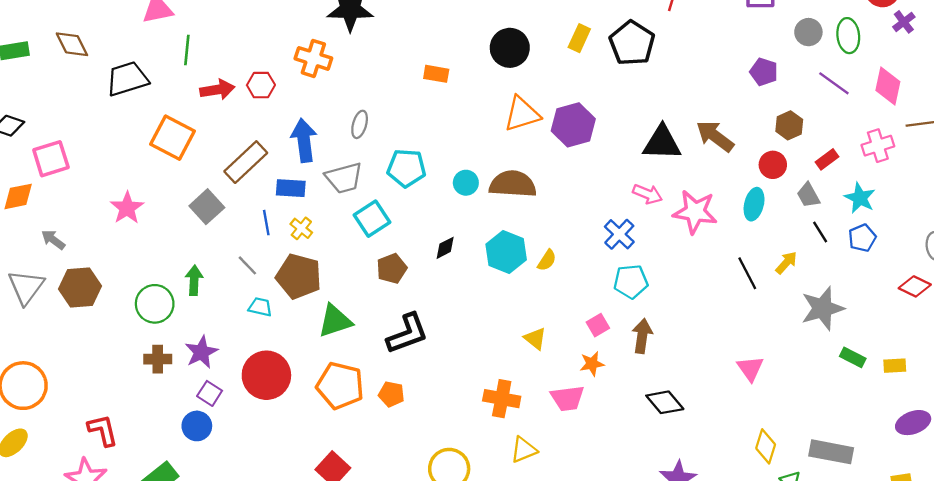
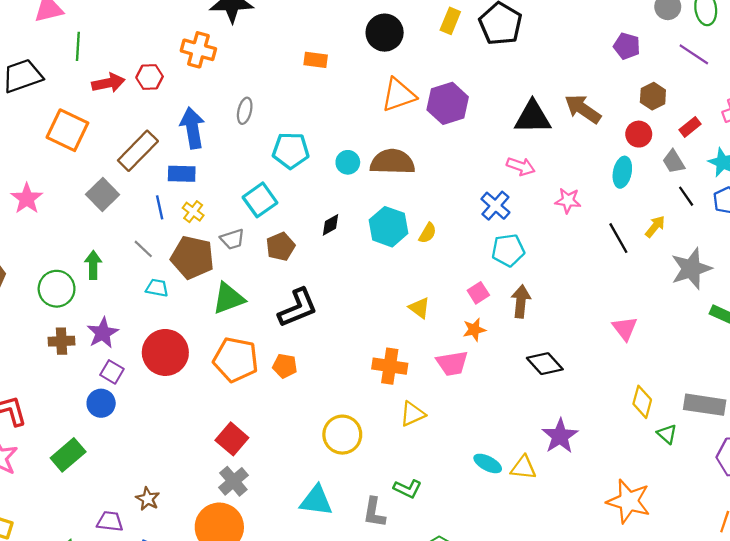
gray trapezoid: (344, 178) -> (232, 239), moved, size x0.7
pink star: (695, 212) -> (568, 201), moved, size x0.6

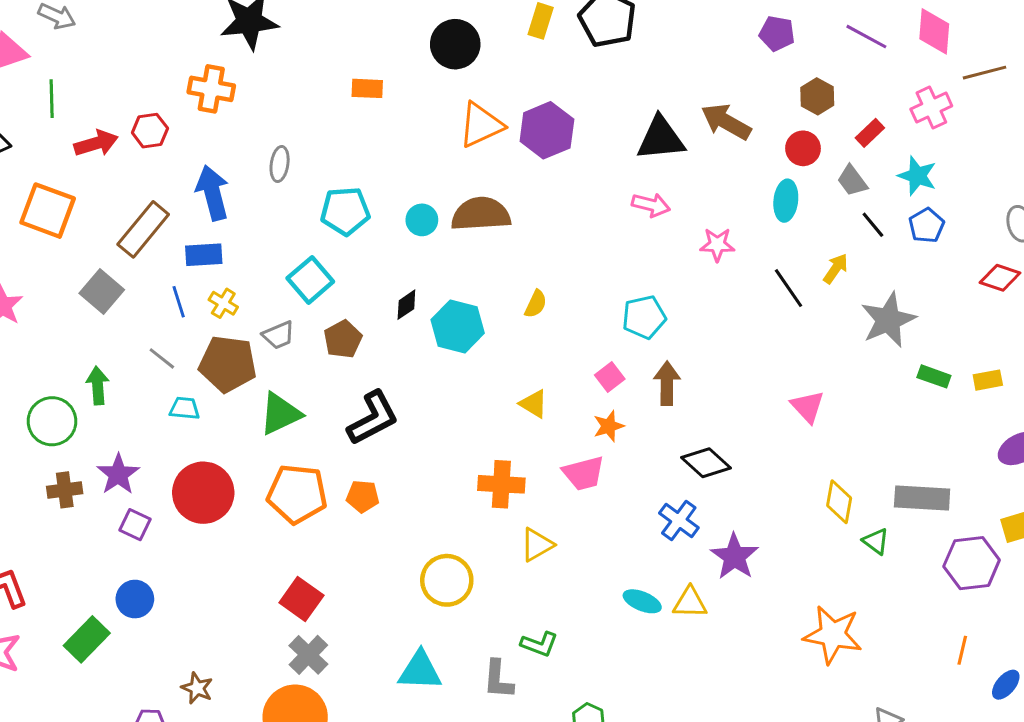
blue cross: (495, 206) -> (679, 520), moved
cyan hexagon: (389, 227) -> (458, 326), moved
blue circle: (101, 403) -> (135, 599), moved

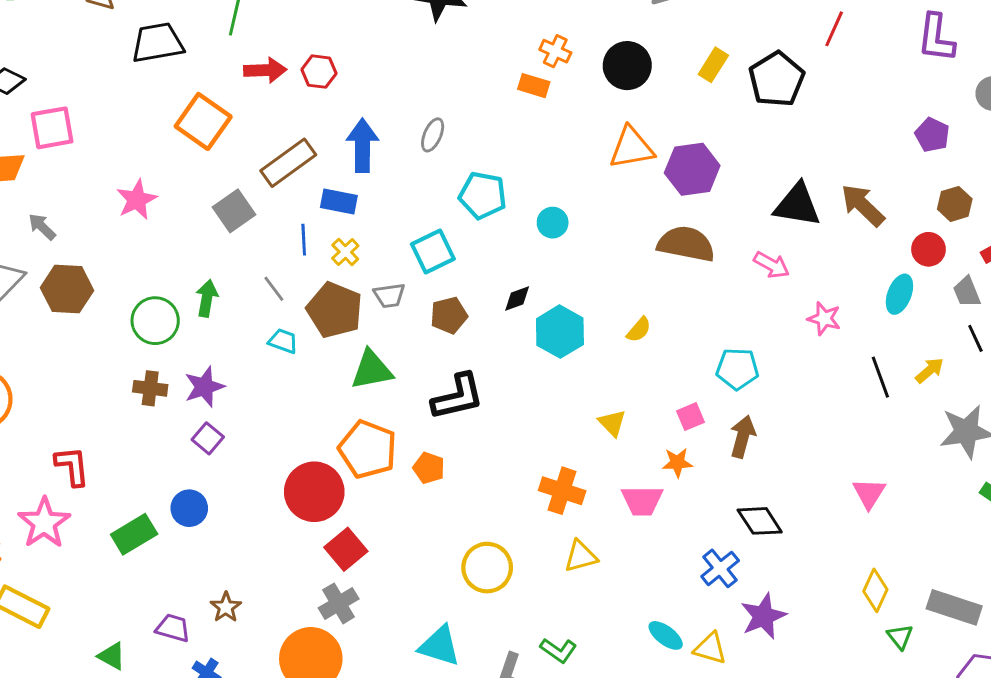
orange cross: (211, 89) -> (555, 51), moved, size x0.7
brown semicircle: (481, 214) -> (686, 244), moved
red circle: (203, 493) -> (314, 492), moved

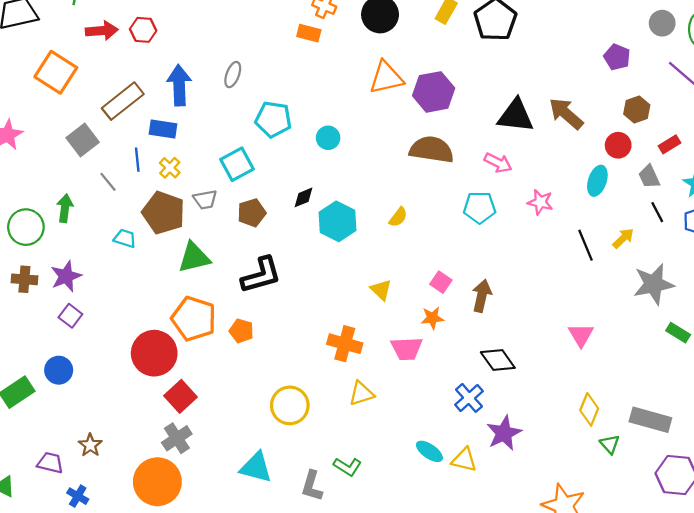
gray line: (274, 289) -> (108, 182), moved
cyan pentagon: (737, 369) -> (480, 207), moved
pink square: (690, 417) -> (441, 282), turned -30

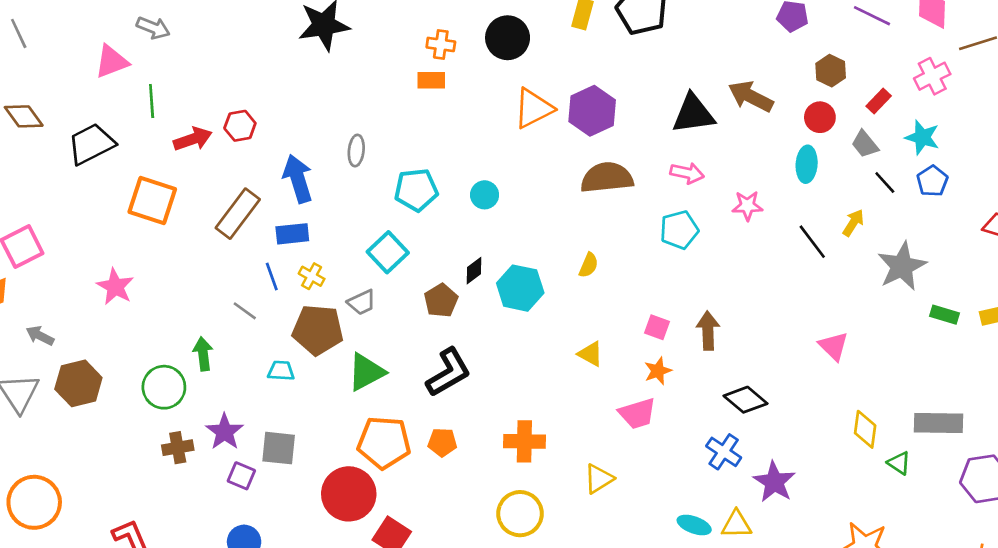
gray square: (83, 140) -> (279, 448), moved, turned -32
brown pentagon: (252, 213) -> (441, 301), moved
orange cross: (345, 344) -> (524, 441), moved

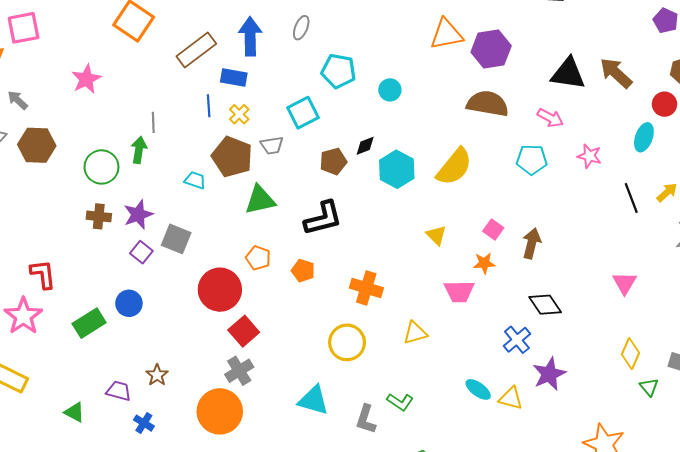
yellow semicircle: (589, 265) -> (454, 167), size x2.0
gray line: (245, 311) -> (153, 122), moved, turned 36
orange pentagon: (384, 443) -> (258, 258), size x0.6

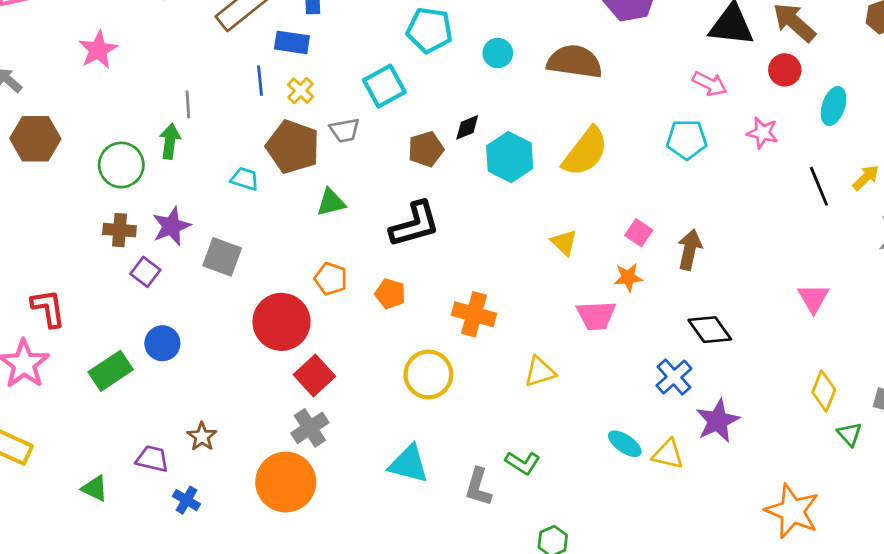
brown semicircle: (488, 104) -> (575, 62), moved
red circle: (664, 104) -> (785, 70), moved
green triangle: (260, 200) -> (331, 202), size x0.7
purple square: (141, 252) -> (145, 272), moved
yellow circle: (347, 342) -> (428, 374), moved

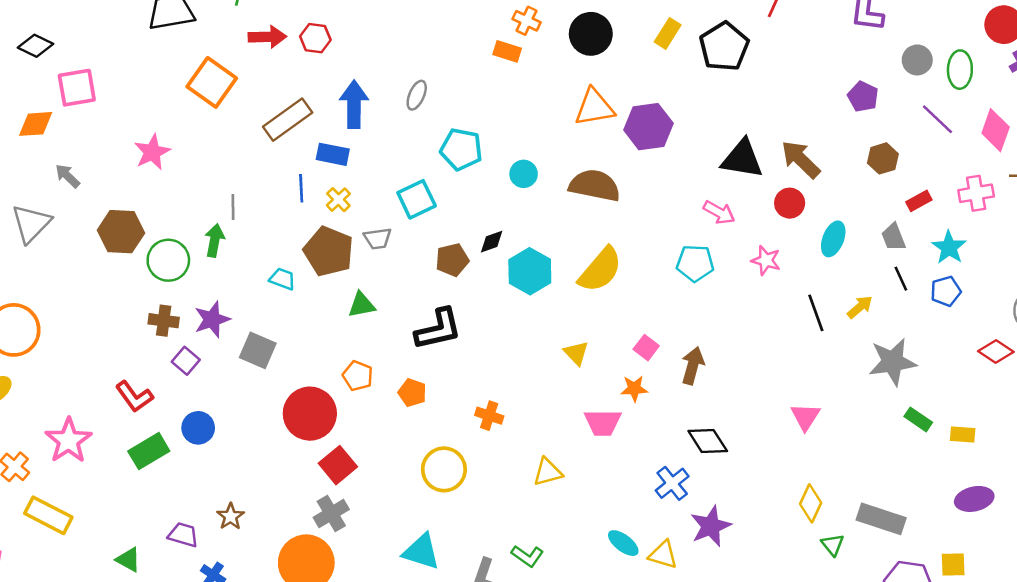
brown hexagon: (35, 139) -> (121, 232), moved
red L-shape: (48, 308) -> (134, 397), moved, turned 150
orange cross: (474, 314) -> (489, 416), size x0.7

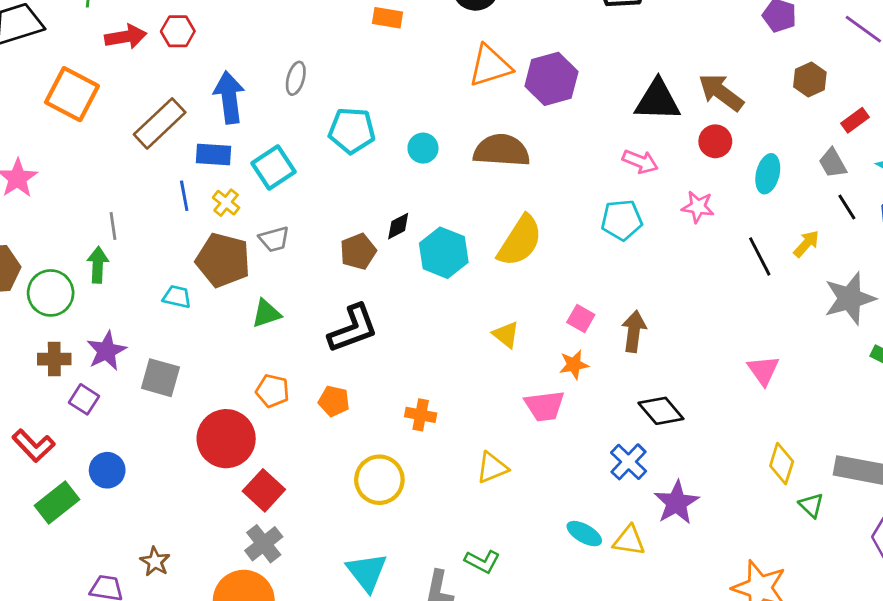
cyan square: (417, 199) -> (273, 168), moved
cyan triangle: (421, 552) -> (367, 572), turned 42

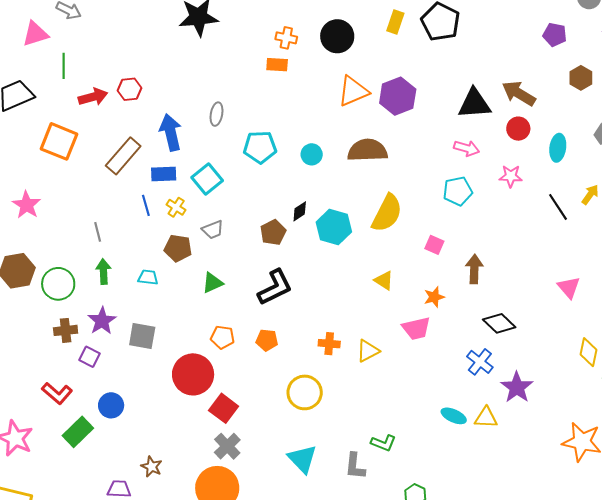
brown pentagon: (223, 260) -> (178, 248), size x0.7
green arrow: (98, 265) -> (103, 272), moved
pink square: (581, 319) -> (434, 245), moved
yellow triangle: (492, 468) -> (368, 351), moved

